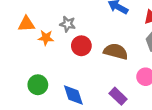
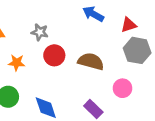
orange star: (46, 38) -> (17, 63), moved

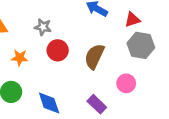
brown semicircle: (91, 61) -> (94, 56), turned -80

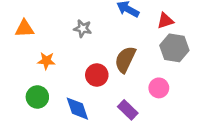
gray star: (43, 27) -> (83, 28), moved
red circle: (58, 50) -> (97, 75), moved

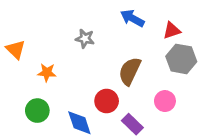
orange triangle: (24, 28) -> (16, 49), moved, turned 48
red circle: (97, 75) -> (107, 101), moved

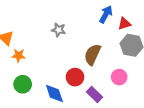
blue arrow: (132, 18) -> (106, 14), moved, turned 90
orange star: (47, 73) -> (18, 55), moved

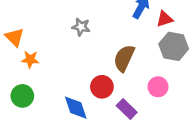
green circle: (23, 84) -> (22, 96), moved

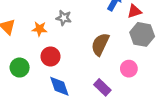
orange star: (30, 59) -> (39, 29), moved
red circle: (102, 87) -> (50, 56), moved
green circle: (22, 96) -> (20, 68), moved

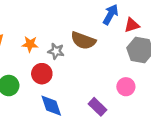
gray star: (64, 18) -> (56, 51), moved
brown semicircle: (100, 44) -> (83, 41), moved, turned -95

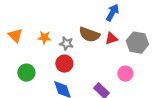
red triangle: (132, 25) -> (111, 39), moved
red circle: (42, 74) -> (64, 64), moved

